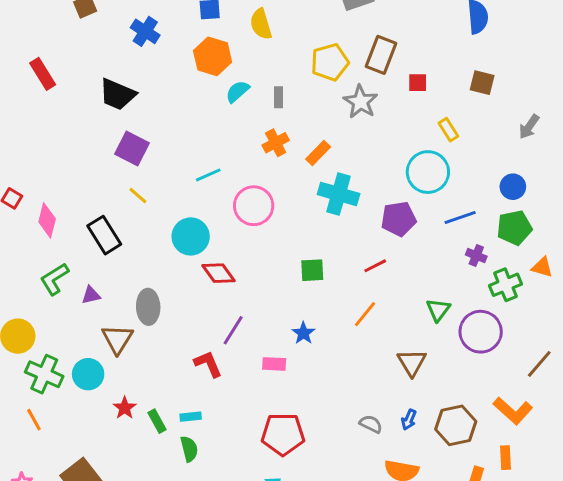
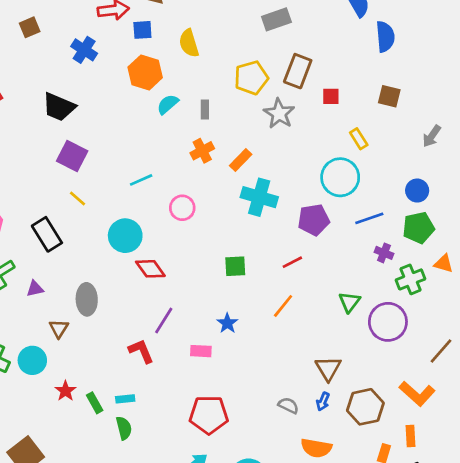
pink circle: (254, 206) -> (182, 208), size x0.7
brown triangle: (117, 339) -> (59, 329), size x0.7
brown triangle: (412, 362) -> (328, 368), moved

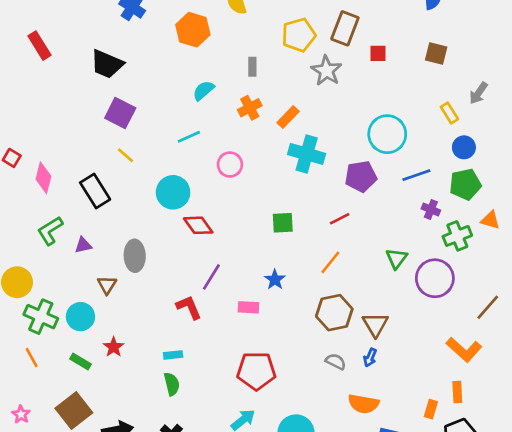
cyan semicircle: (168, 104) -> (203, 90), moved
yellow rectangle: (359, 139) -> (449, 113), moved
green rectangle: (95, 403) -> (80, 362), moved, turned -30
brown hexagon: (365, 407) -> (334, 313), moved

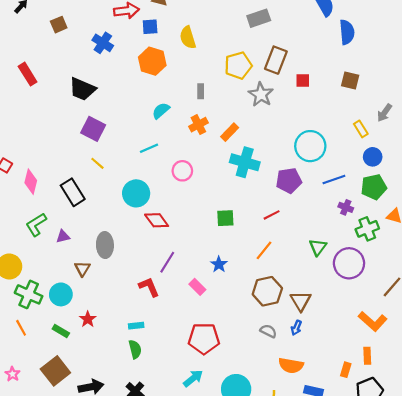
pink rectangle: (248, 307) -> (197, 287), turned 42

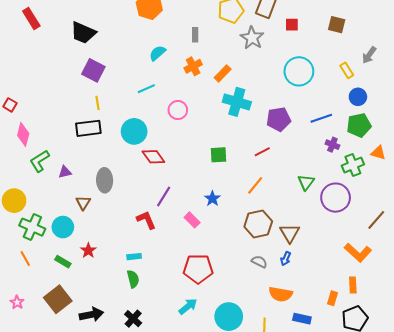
cyan circle: (310, 146) -> (299, 71), moved
yellow line: (97, 163) -> (97, 103), turned 40
pink diamond: (31, 182) -> (23, 134), moved
black rectangle: (73, 192) -> (88, 128), moved, turned -65

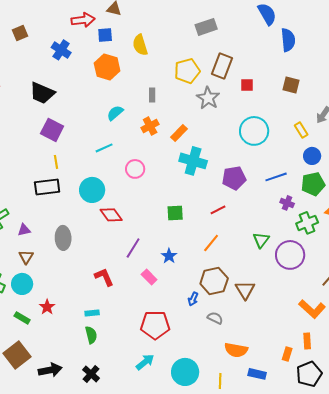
purple line: (164, 197) -> (133, 248), moved
brown triangle: (83, 203) -> (26, 257), moved
blue arrow: (286, 259) -> (193, 299), moved

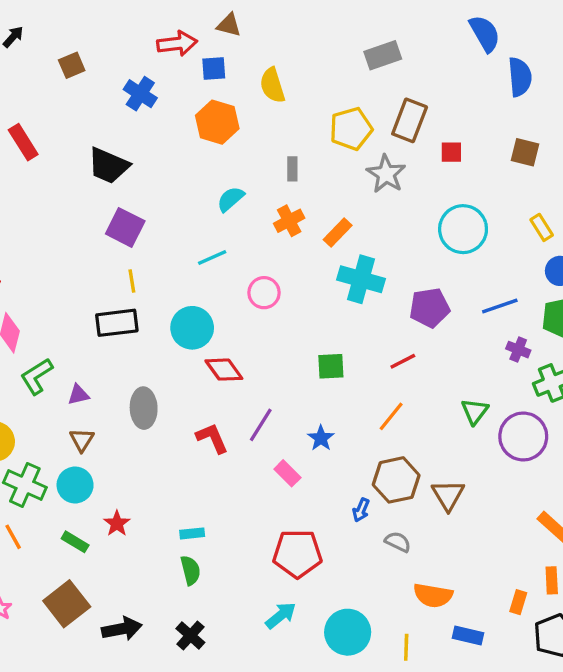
red L-shape: (104, 277) -> (212, 438), moved

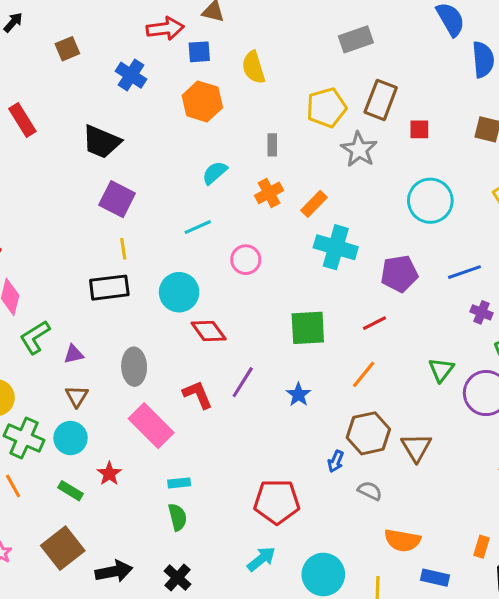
green square: (331, 366) -> (308, 328), size x1.4
pink rectangle: (287, 473) -> (151, 426), moved, size x1.8

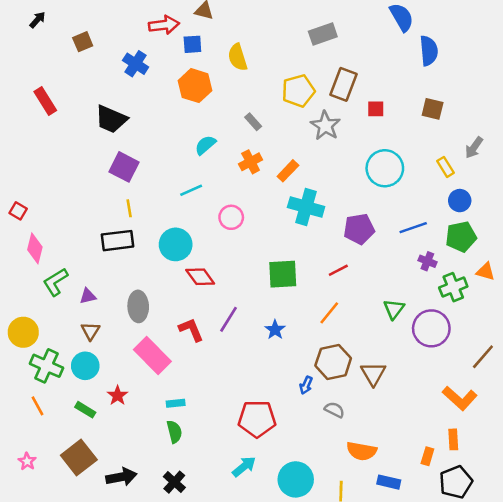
gray rectangle: (272, 145) -> (253, 122), turned -42

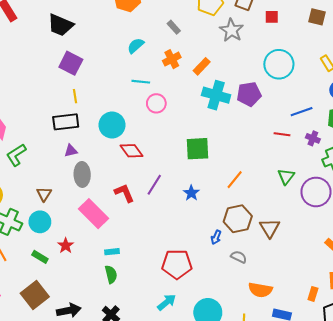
cyan line: (191, 190) -> (141, 82), moved, turned 30
purple pentagon: (359, 229) -> (249, 94), moved
red line: (338, 270) -> (282, 134), moved, turned 35
purple triangle: (88, 296) -> (71, 151), moved

